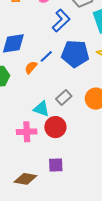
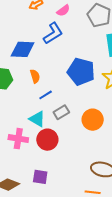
blue L-shape: (61, 21) -> (53, 33), moved
blue line: (46, 56) -> (46, 95), moved
orange semicircle: (31, 67) -> (35, 76), turned 112

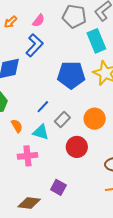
orange semicircle: (35, 76) -> (17, 126), moved
red circle: (47, 140) -> (77, 147), moved
purple square: (40, 177) -> (58, 187), turned 35

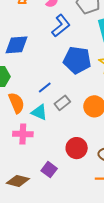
blue L-shape: (34, 45) -> (61, 26), moved
orange semicircle: (17, 126) -> (16, 103), size x1.5
red circle: (77, 147) -> (77, 148), moved

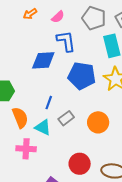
blue L-shape: (61, 26) -> (66, 41), turned -60
blue diamond: (17, 45) -> (43, 60), moved
blue line: (45, 87) -> (49, 103), turned -32

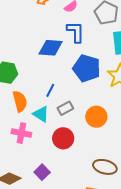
red circle: (80, 164) -> (63, 138), moved

